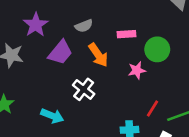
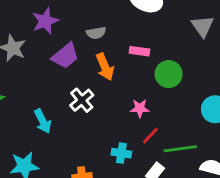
pink star: (137, 70) -> (140, 108), moved
cyan arrow: (52, 116) -> (43, 121), turned 30

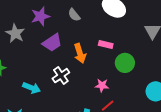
gray semicircle: (96, 33) -> (74, 15), moved, turned 56
cyan arrow: (43, 121) -> (32, 88), turned -48

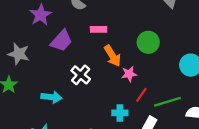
gray star: (15, 33) -> (19, 54), moved
pink rectangle: (106, 44) -> (99, 29), moved
orange arrow: (80, 53) -> (112, 56), moved

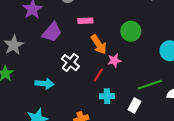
gray star: (19, 54) -> (14, 45), turned 30
red line: (141, 95) -> (98, 75), moved

